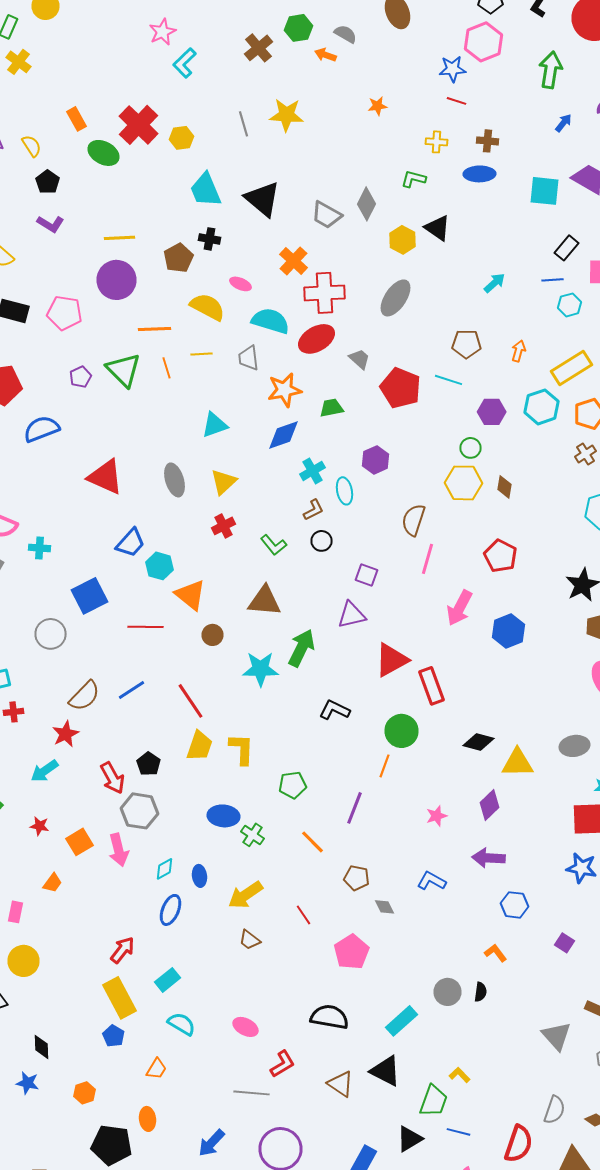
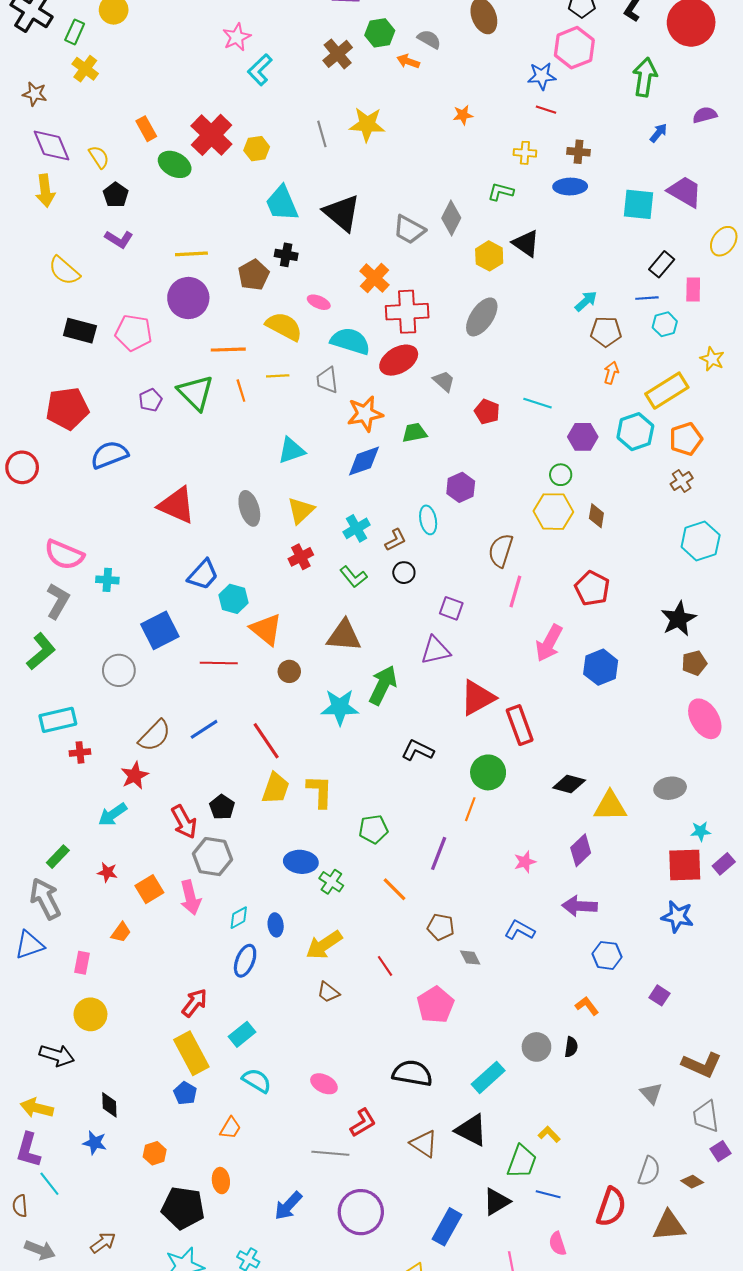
brown pentagon: (466, 344) -> (606, 332), moved
red pentagon: (400, 388) -> (487, 412), size x0.6
cyan cross: (312, 471) -> (357, 528), moved
gray triangle: (556, 1036) -> (651, 1093), size x0.7

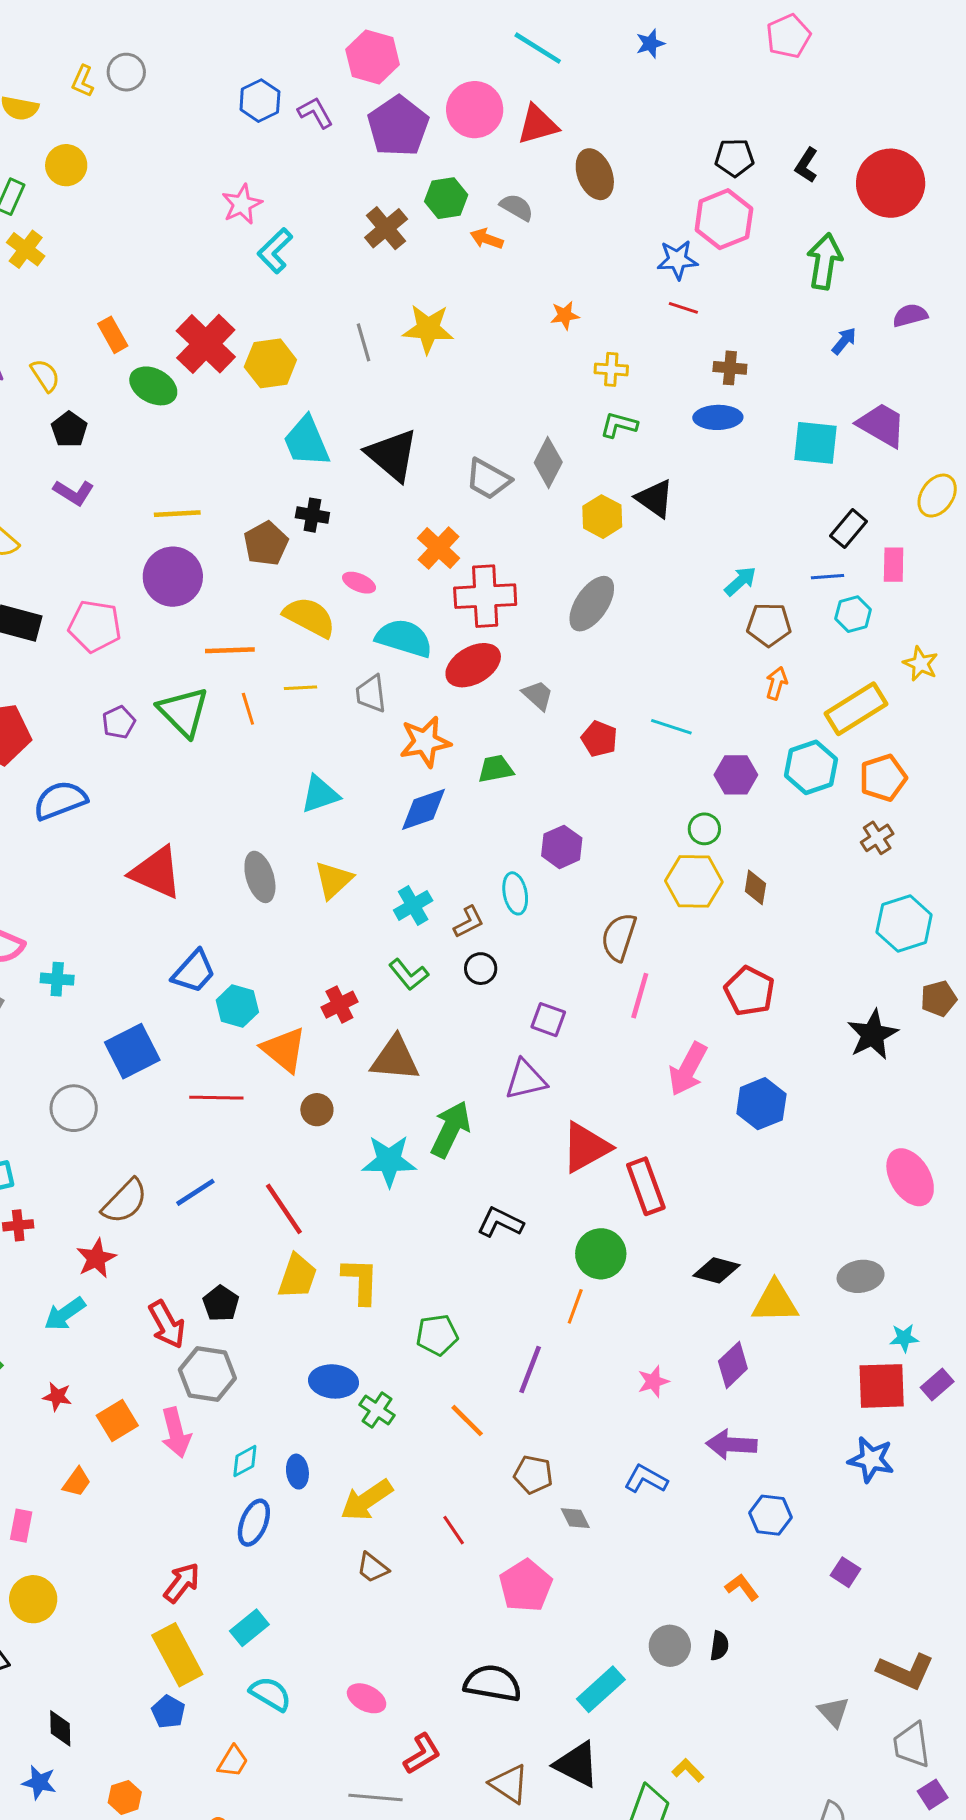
yellow hexagon: (257, 149) -> (270, 363), size x1.4
yellow cross: (525, 153) -> (611, 369), moved
red cross: (301, 557) -> (339, 1005), moved
brown pentagon: (694, 663) -> (939, 999), moved

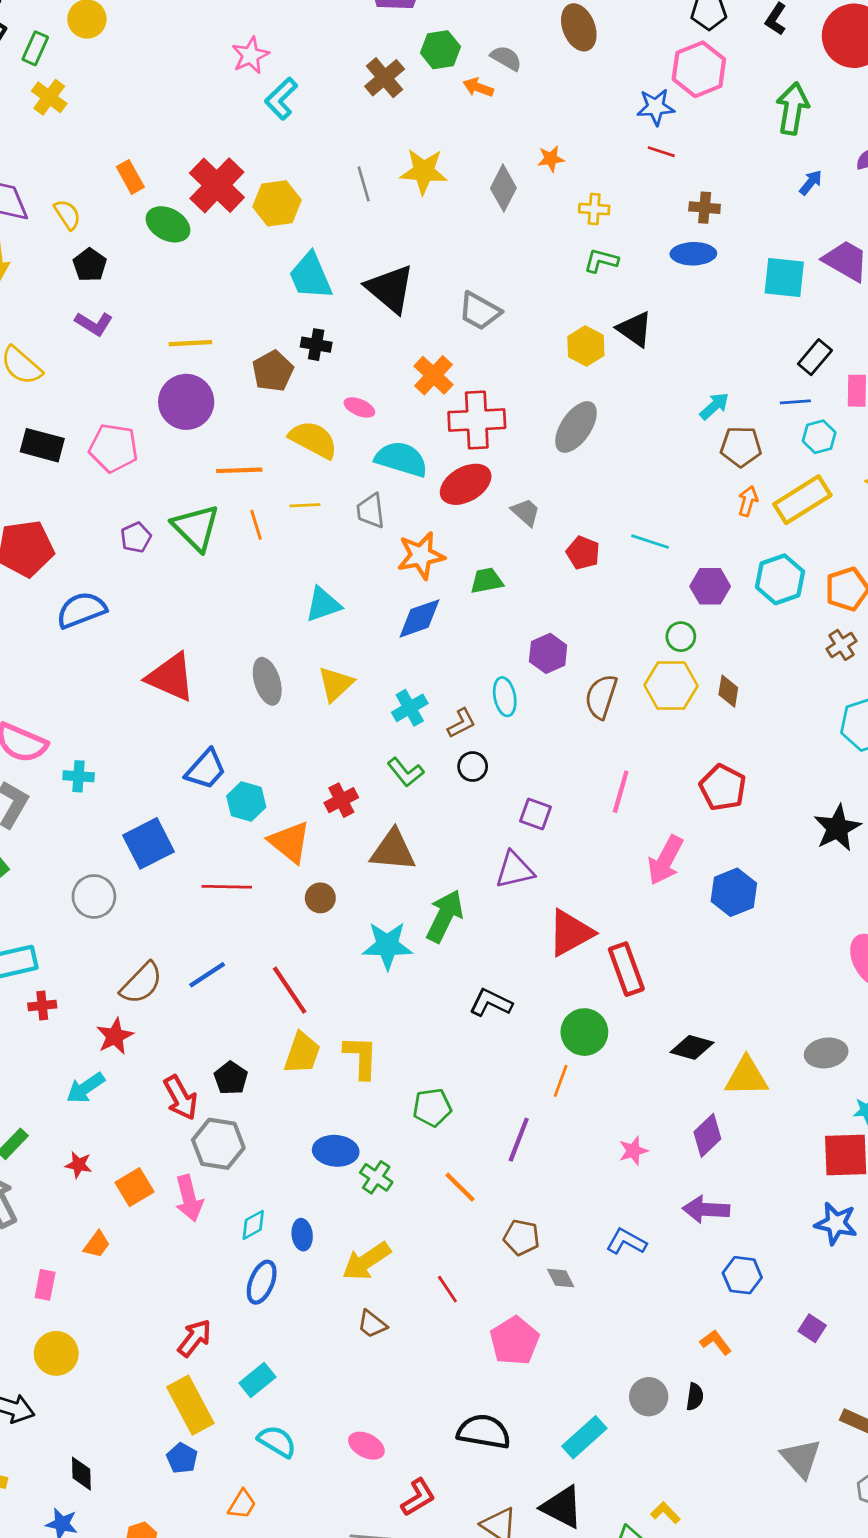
gray diamond: (548, 462) -> (503, 188), moved
yellow rectangle: (856, 709) -> (802, 500), moved
brown semicircle: (619, 937) -> (601, 697), moved
gray triangle: (834, 1712) -> (801, 1458), size x1.4

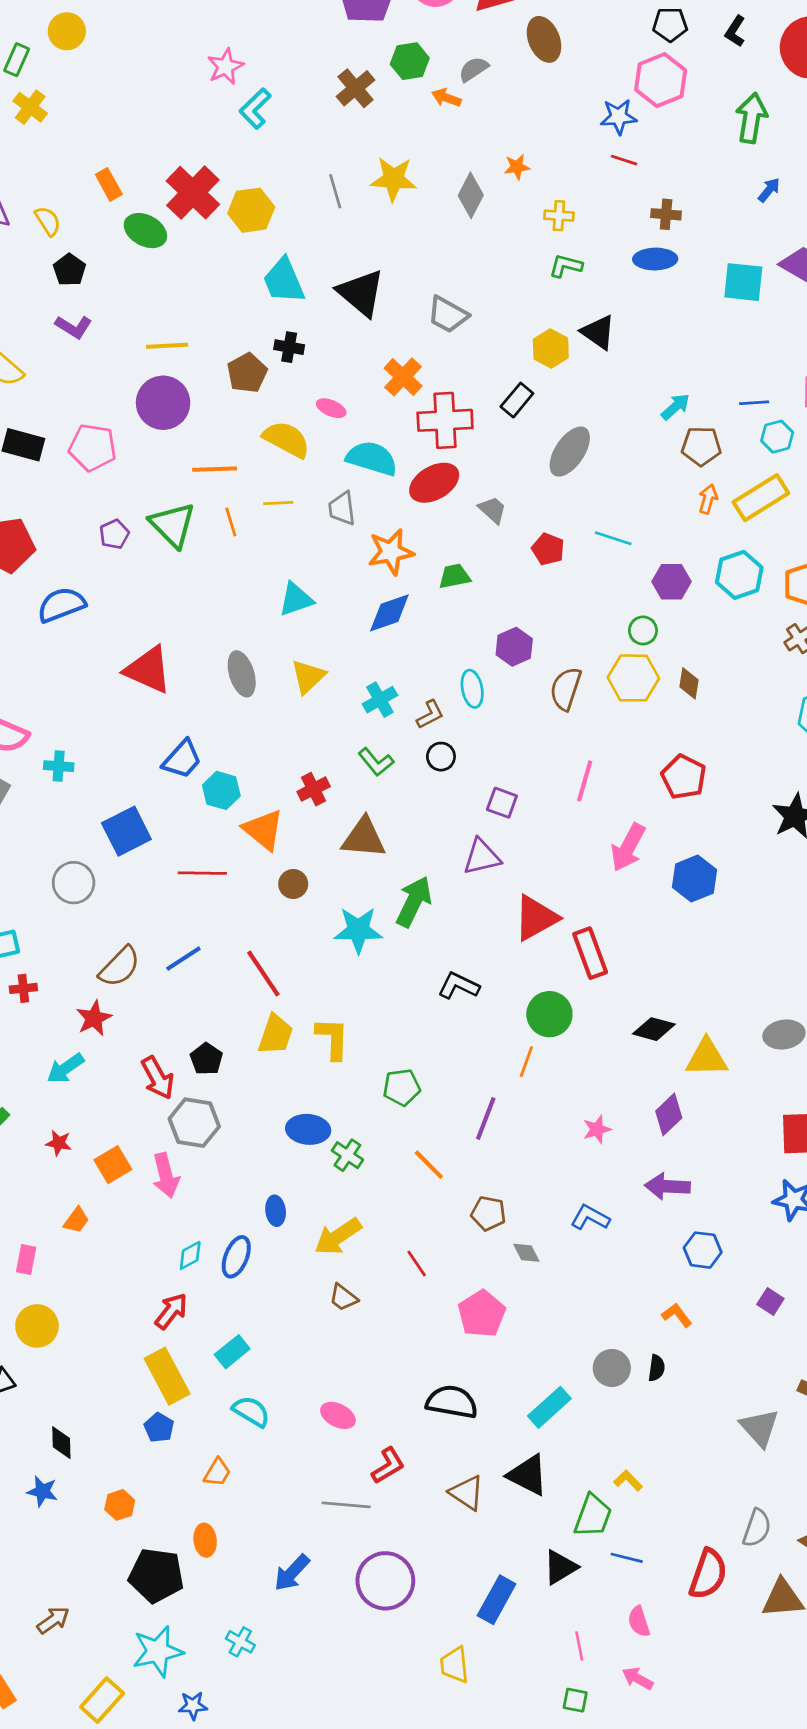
gray semicircle: (506, 58) -> (474, 69), turned -64
black rectangle: (815, 357) -> (517, 400), moved
gray ellipse: (576, 427) -> (570, 452), moved
cyan diamond: (253, 1225) -> (190, 1255), moved

